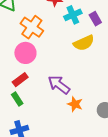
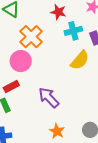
yellow semicircle: (84, 43) -> (80, 60), turned -35
orange star: (75, 104) -> (57, 131), moved

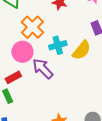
cyan cross: (73, 31) -> (58, 45), moved
purple arrow: (49, 98) -> (43, 69), moved

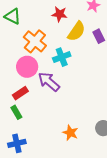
yellow semicircle: (82, 50) -> (76, 31), moved

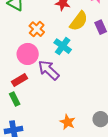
orange cross: (35, 41) -> (37, 29), size x0.7
cyan cross: (62, 57) -> (63, 46), turned -36

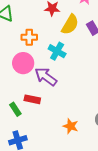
orange cross: (37, 29) -> (29, 37), turned -35
red rectangle: (20, 80) -> (32, 99), moved, turned 49

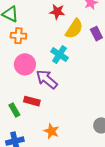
orange cross: (29, 37) -> (18, 36), moved
orange star: (71, 126) -> (51, 131), moved

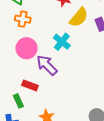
green rectangle: (14, 110) -> (18, 101), moved

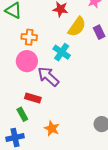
orange cross: (23, 19) -> (29, 37), moved

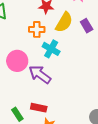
orange cross: (29, 37) -> (37, 29), moved
red rectangle: (33, 98) -> (39, 108), moved

